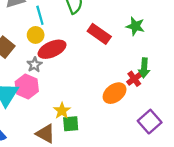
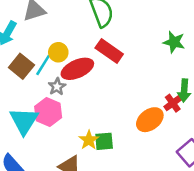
cyan line: (40, 15) -> (43, 65), moved, turned 48
red rectangle: (99, 34) -> (109, 51), moved
green square: (71, 124) -> (104, 141), moved

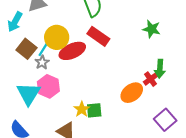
yellow circle: (58, 52) -> (57, 37), size x1.5
gray star: (57, 87) -> (42, 62), moved

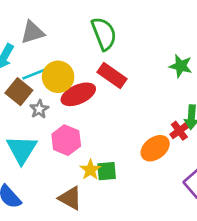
cyan line: (44, 48) -> (34, 74), moved, turned 36
pink hexagon: (48, 86) -> (66, 140), moved

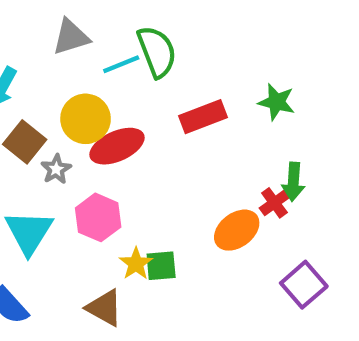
gray triangle: (32, 32) -> (71, 37), moved
cyan line: (34, 74) -> (121, 64), moved
red rectangle: (112, 75) -> (203, 117), moved, turned -56

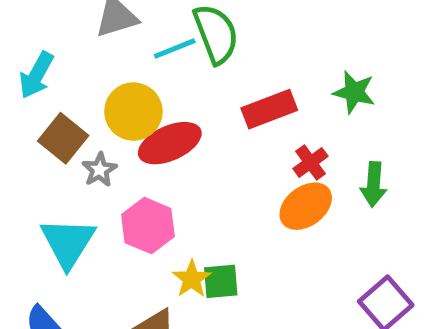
red cross: (274, 203) -> (311, 162), moved
orange ellipse: (237, 230) -> (306, 206), moved

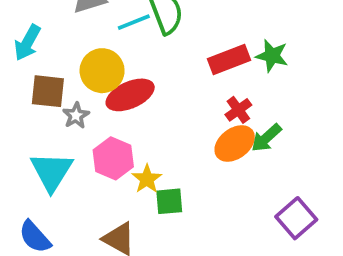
red rectangle: (269, 109) -> (229, 59), moved
brown square: (63, 138) -> (48, 91), turned -33
green arrow: (374, 184) -> (266, 138), moved, turned 44
yellow star: (192, 279) -> (147, 179), moved

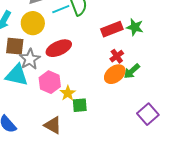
yellow circle: (102, 71) -> (33, 23), moved
gray star: (76, 115) -> (30, 59), size x1.5
cyan triangle: (52, 171) -> (17, 75), moved, turned -50

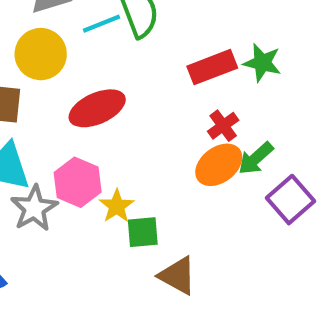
gray star: (30, 59) -> (34, 208), moved
purple square: (148, 114) -> (290, 200), moved
brown triangle: (53, 125) -> (178, 276), moved

